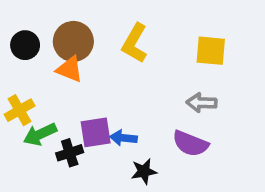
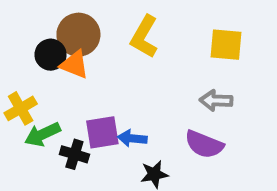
black circle: (25, 45) -> (51, 55), moved
black cross: (70, 153) -> (74, 154), turned 35

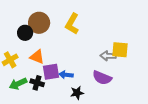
yellow square: (226, 45) -> (120, 50), moved
orange triangle: (74, 65) -> (37, 57), moved
green arrow: (43, 134) -> (18, 84), moved

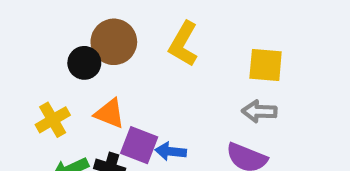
yellow square: (120, 50) -> (266, 65), moved
purple square: (51, 72) -> (139, 145), turned 30

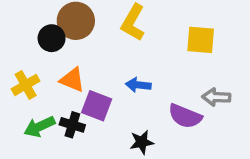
gray arrow: (259, 111) -> (216, 97), moved
blue arrow: (171, 151) -> (138, 85), moved

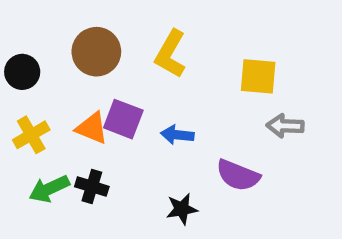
black circle: (52, 38) -> (22, 72), moved
gray arrow: (216, 97) -> (285, 126), moved
purple square: (97, 106) -> (123, 119), moved

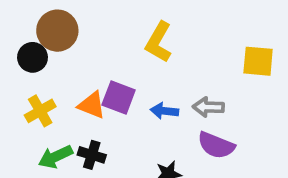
brown circle: (96, 52) -> (57, 31), moved
yellow square: (258, 76) -> (258, 61), moved
gray arrow: (285, 126) -> (208, 107), moved

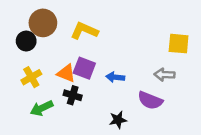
yellow L-shape: (159, 42) -> (84, 31), moved, turned 84
gray arrow: (208, 107) -> (164, 75), moved
black cross: (92, 155) -> (73, 95), moved

